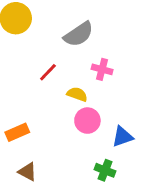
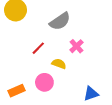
pink cross: (102, 69) -> (76, 46), turned 32
pink circle: (87, 121) -> (44, 82), moved

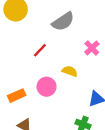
pink cross: (76, 46) -> (92, 48), moved
yellow semicircle: (59, 64) -> (70, 71), moved

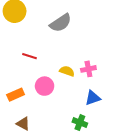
pink cross: (92, 48) -> (88, 69), moved, turned 32
red line: (40, 50) -> (30, 56), moved, turned 64

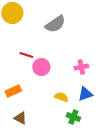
yellow semicircle: (67, 71) -> (61, 97), moved
pink circle: (45, 86) -> (41, 67), moved

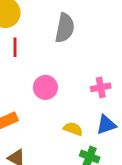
gray semicircle: (55, 24) -> (65, 28), turned -45
red line: (26, 55) -> (15, 47), moved, turned 72

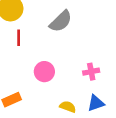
gray semicircle: (65, 28) -> (61, 21), turned 35

